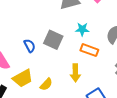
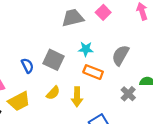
yellow semicircle: (46, 84) -> (53, 93), moved

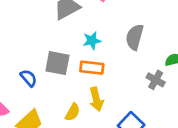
orange rectangle: (93, 72) -> (92, 68), moved
yellow semicircle: (53, 93) -> (73, 112), moved

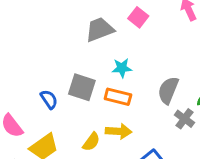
gray semicircle: (135, 37) -> (168, 90), moved
yellow arrow: (96, 99) -> (119, 131), turned -80

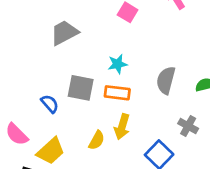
gray trapezoid: (100, 29) -> (64, 33), moved
gray cross: (184, 119) -> (188, 126), moved
yellow arrow: (119, 131) -> (122, 127), turned 110

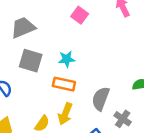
gray semicircle: (166, 80) -> (101, 99), moved
gray square: (81, 88) -> (31, 61), moved

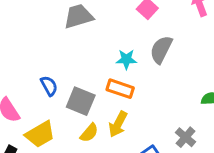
gray square: (31, 61) -> (81, 101), moved
gray semicircle: (101, 99) -> (161, 50), moved

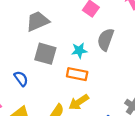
gray square: (81, 101) -> (45, 54), moved
yellow arrow: (118, 124) -> (79, 102), turned 36

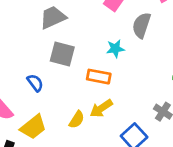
gray semicircle: (106, 40) -> (142, 25), moved
cyan star: (79, 50) -> (115, 49), moved

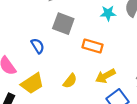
cyan star: (115, 49) -> (108, 13), moved
yellow arrow: (101, 108) -> (106, 76), moved

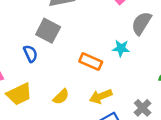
cyan star: (108, 13) -> (121, 48), moved
gray square: (63, 24) -> (48, 31), moved

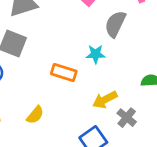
yellow arrow: (101, 96) -> (105, 100), moved

